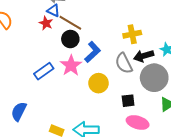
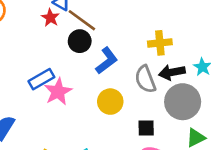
pink star: (71, 65) -> (58, 92), moved

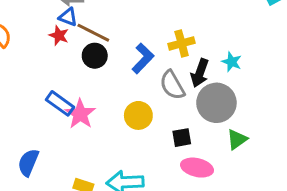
blue L-shape: (107, 61) -> (143, 58), moved
black arrow: (172, 72) -> (200, 73), turned -50
blue rectangle: (41, 79) -> (60, 103), turned 75

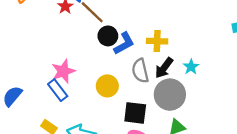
black circle: (95, 56) -> (108, 36), moved
blue rectangle: (60, 103) -> (58, 90), moved
black square: (182, 138) -> (135, 113), size x1.5

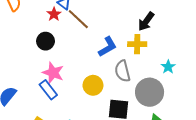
black circle: (108, 36) -> (46, 41), moved
black arrow: (164, 68) -> (146, 21), moved
pink star: (63, 71) -> (53, 73), turned -30

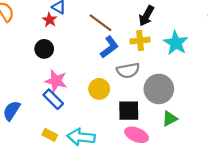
brown line: (78, 19) -> (100, 23), moved
cyan star: (168, 67) -> (176, 43), moved, size x1.6
gray semicircle: (122, 71) -> (128, 70), turned -80

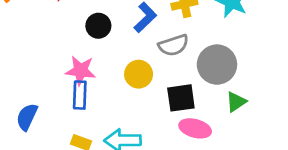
black circle: (44, 49) -> (98, 26), moved
blue rectangle: (53, 99) -> (80, 95), turned 54

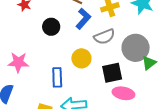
pink star: (81, 70) -> (18, 62), moved
blue rectangle: (80, 95) -> (57, 77), moved
green triangle: (236, 102) -> (149, 63), moved

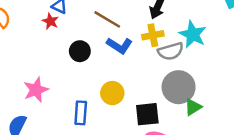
blue L-shape: (83, 19) -> (119, 45), turned 75
gray semicircle: (104, 37) -> (171, 51), moved
pink star: (18, 62) -> (36, 90), turned -30

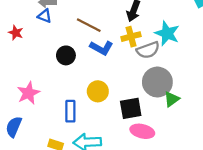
red star: (50, 21) -> (16, 33), moved

